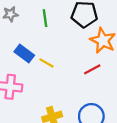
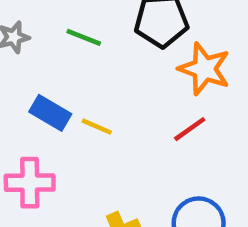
green line: (45, 18) -> (84, 37), turned -54

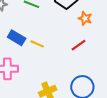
orange star: (204, 69) -> (85, 18), size x0.6

